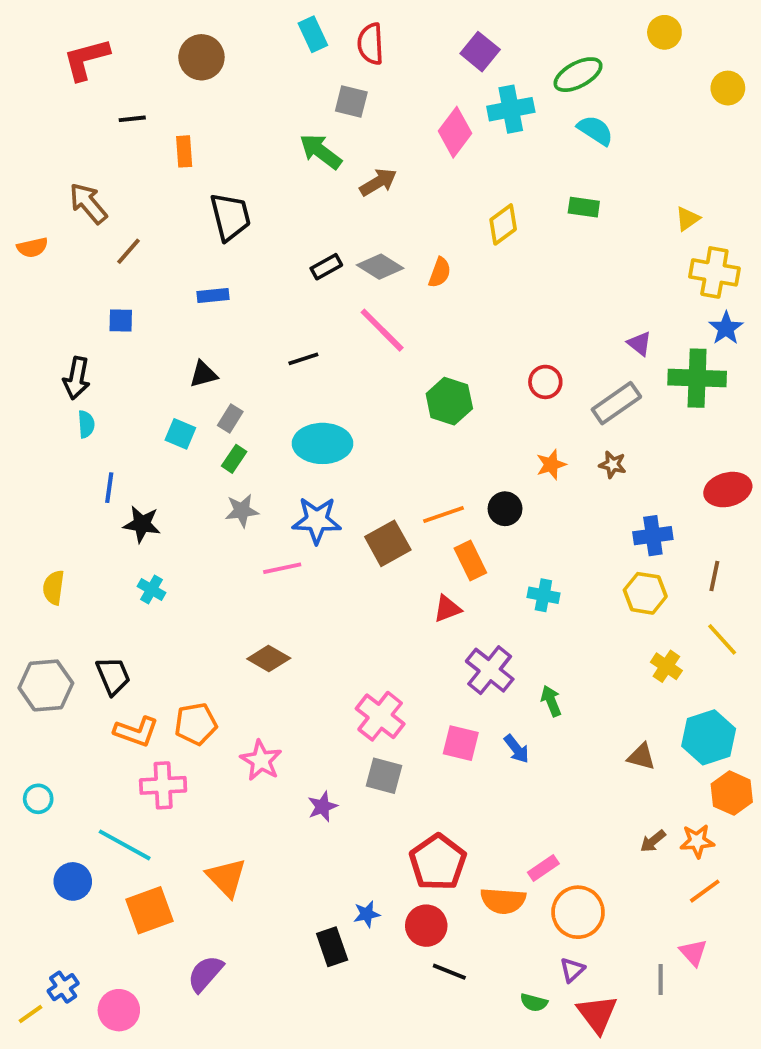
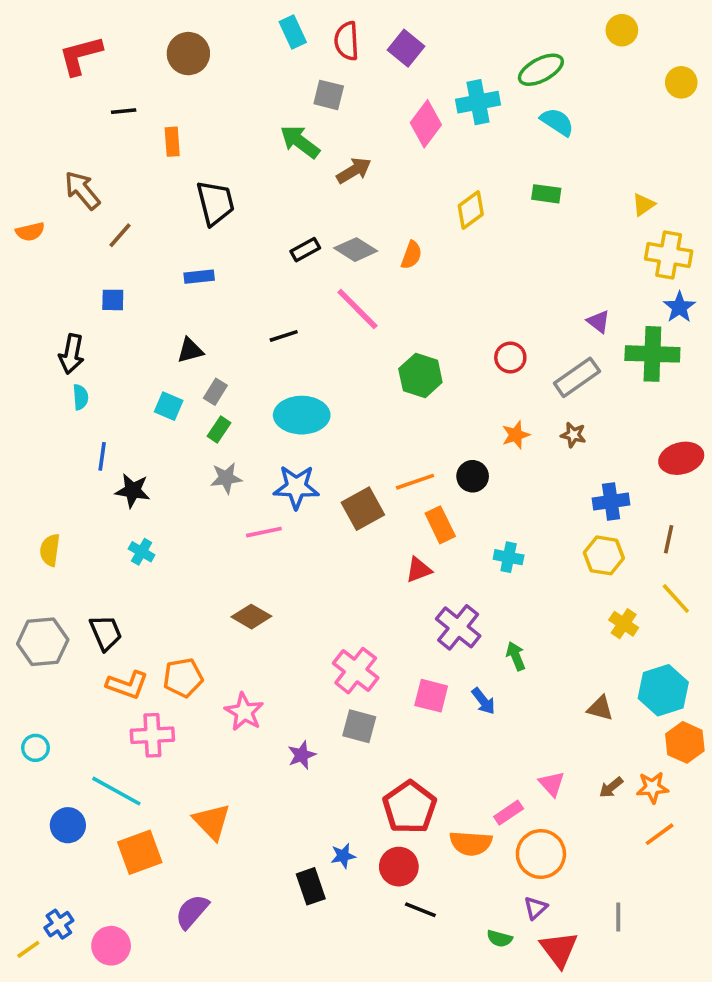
purple square: (480, 52) -> (406, 48), moved
pink triangle: (693, 953) -> (552, 784), moved

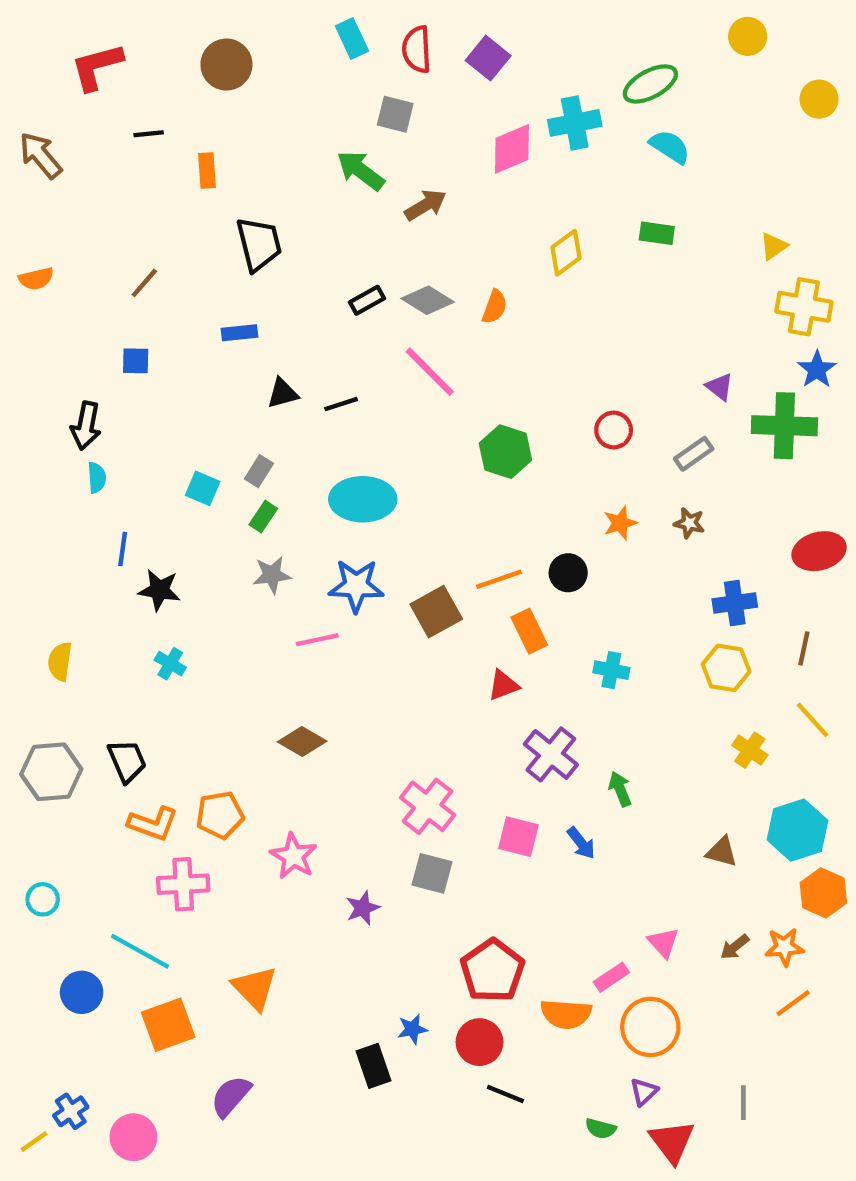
pink diamond: (426, 124) -> (512, 149), turned 30
brown arrow: (82, 190) -> (40, 155), moved
black triangle: (190, 350) -> (283, 393), moved
gray rectangle: (577, 377) -> (694, 454), size x0.7

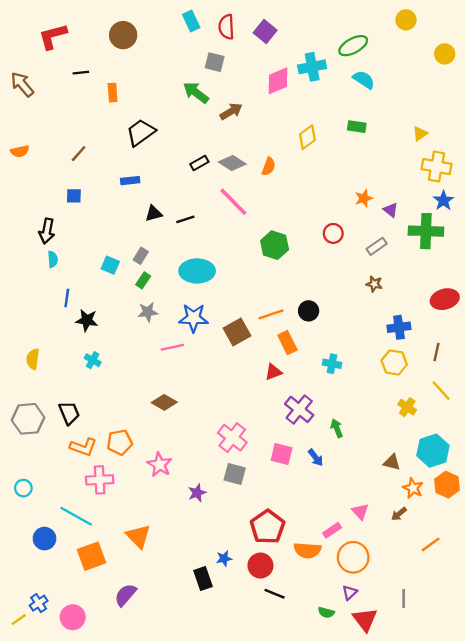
black trapezoid: (259, 244) -> (141, 132), turned -112
orange star: (620, 523) -> (364, 198), moved
orange star: (784, 947) -> (413, 488), moved, turned 30

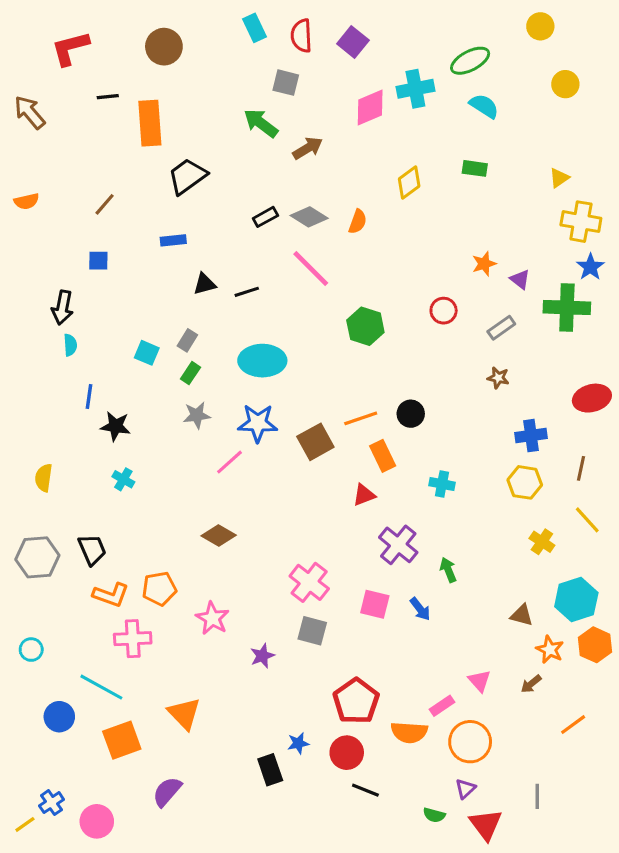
yellow circle: (445, 54) -> (565, 84), moved
orange rectangle: (113, 93) -> (150, 123), size x1.8
pink line: (172, 347) -> (230, 462), turned -30

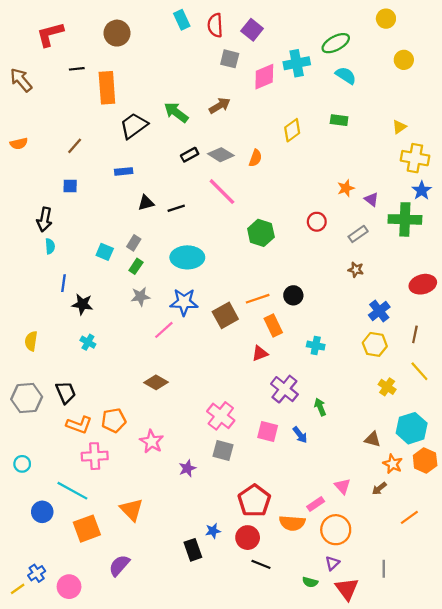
gray square: (286, 83) -> (230, 59), moved
green arrow: (261, 123) -> (176, 112), moved
blue cross: (531, 436) -> (379, 311), turned -30

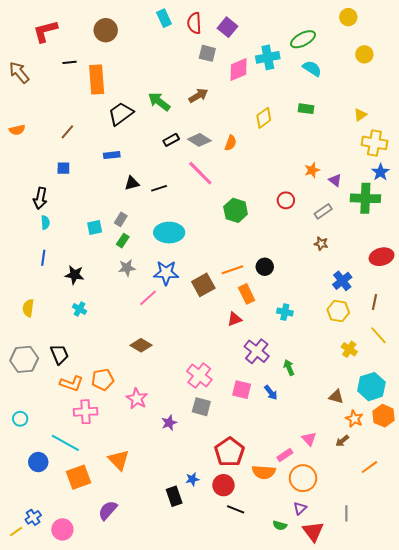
cyan square: (105, 252) -> (95, 227), turned -35
blue line: (63, 283) -> (43, 258), moved

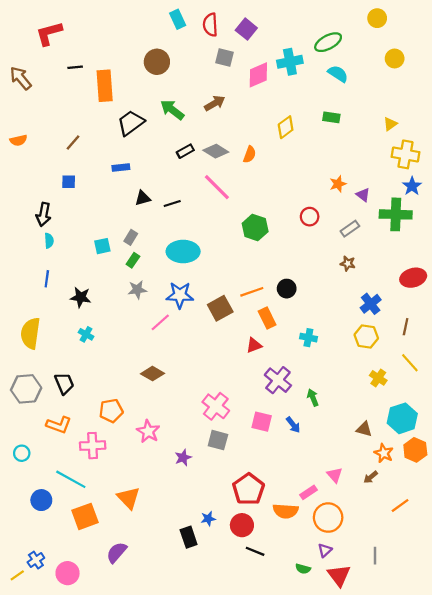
brown circle: (106, 30) -> (157, 62), moved
yellow semicircle: (28, 308) -> (30, 333), size x1.6
orange L-shape: (71, 384) -> (59, 425), moved

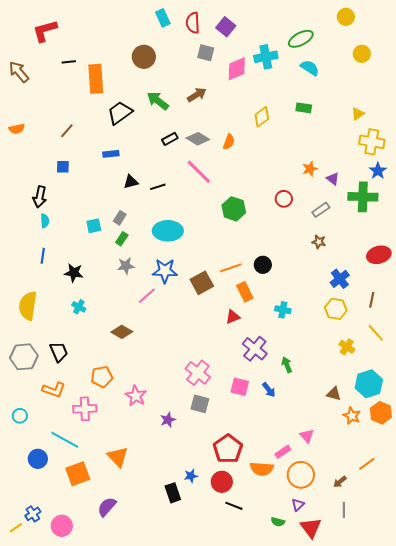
brown diamond: (153, 374) -> (122, 332), moved
brown arrow: (371, 477) -> (340, 482), moved

